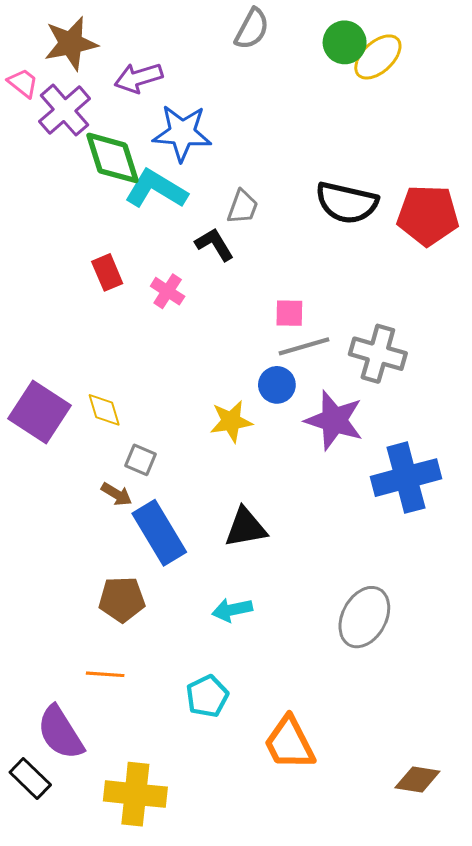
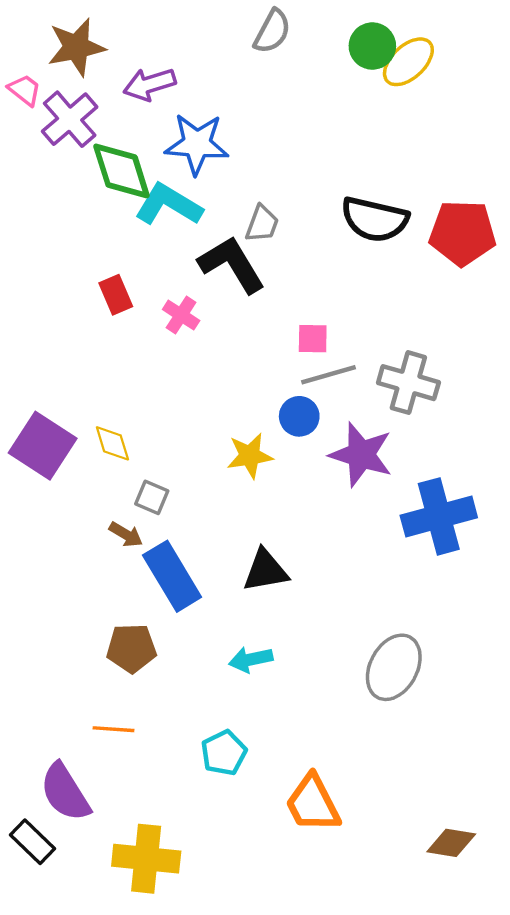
black L-shape: (214, 244) -> (232, 264), size x1.6

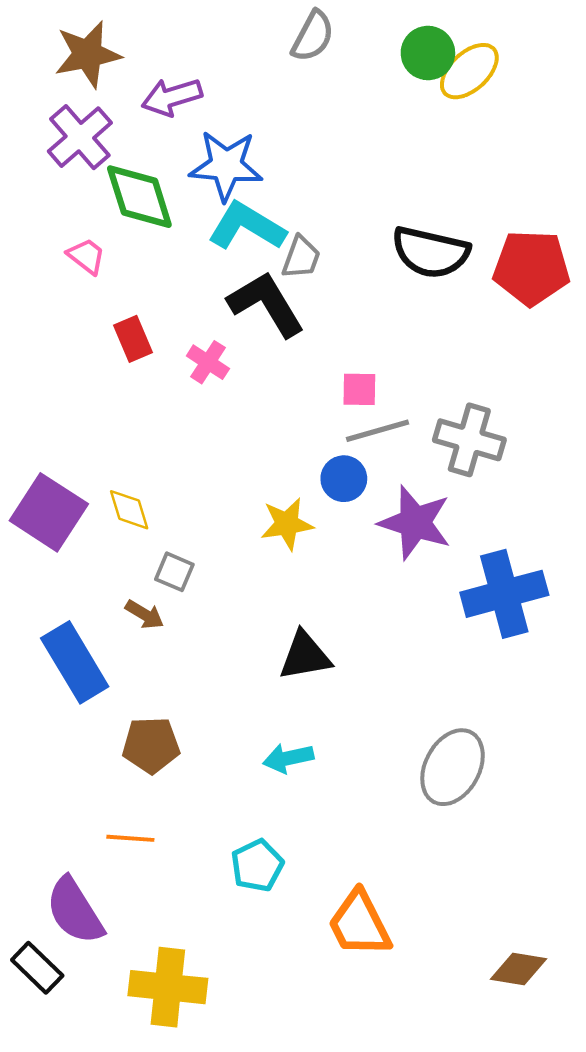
pink trapezoid: (25, 90) -> (86, 256), moved
cyan L-shape: (169, 205) -> (247, 226), moved
blue rectangle: (172, 576) -> (75, 662), moved

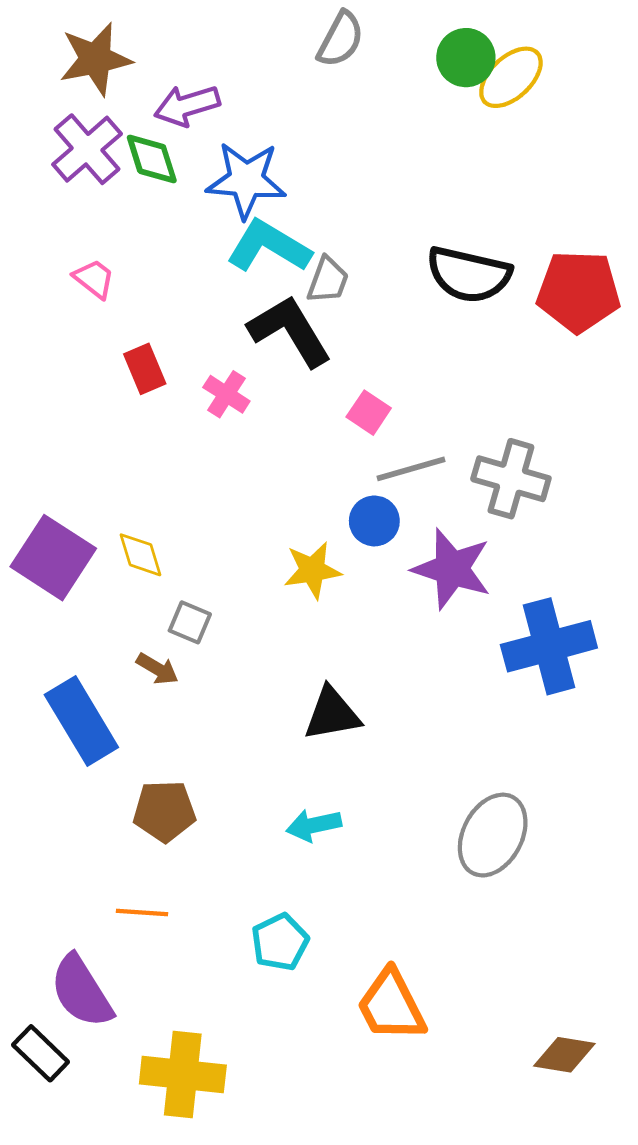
green diamond: (139, 197) -> (152, 159), moved, size x0.7
pink square: (359, 389) -> (369, 413), moved, turned 33

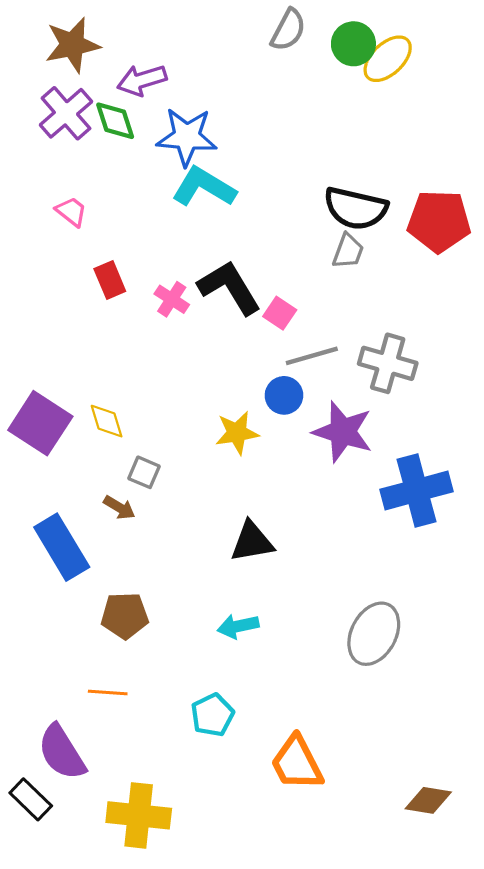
gray semicircle: (341, 39) -> (288, 30), moved
gray trapezoid: (328, 280) -> (348, 251), moved
black L-shape: (290, 331) -> (229, 287), moved

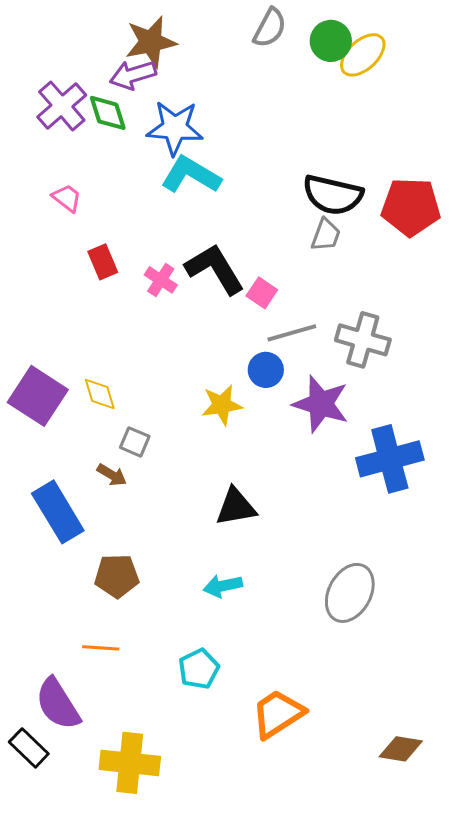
brown star: (72, 45) -> (151, 42), moved
orange trapezoid: (297, 763) -> (278, 714), turned 84

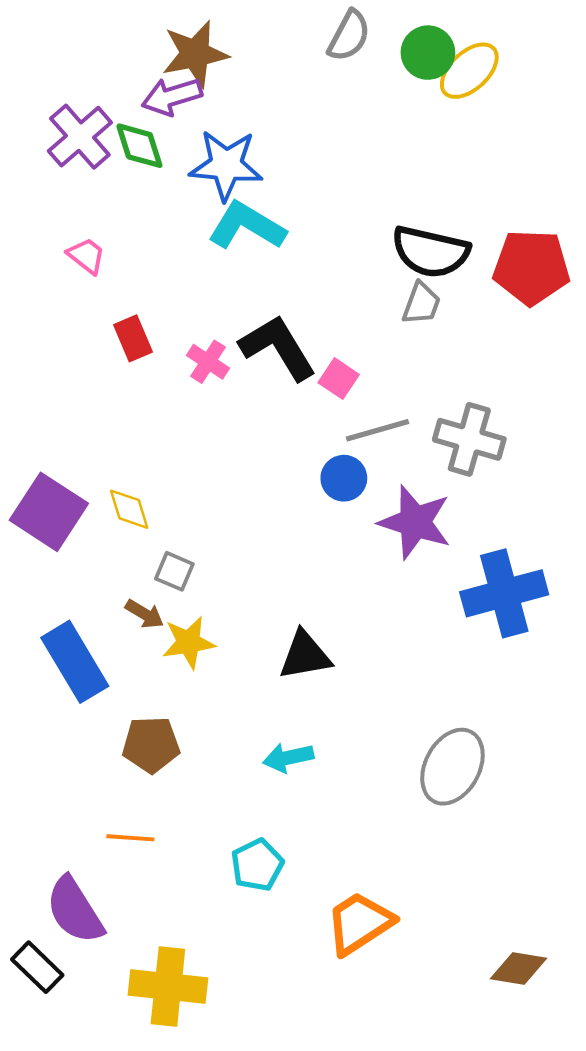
yellow star: (222, 405) -> (189, 642), moved

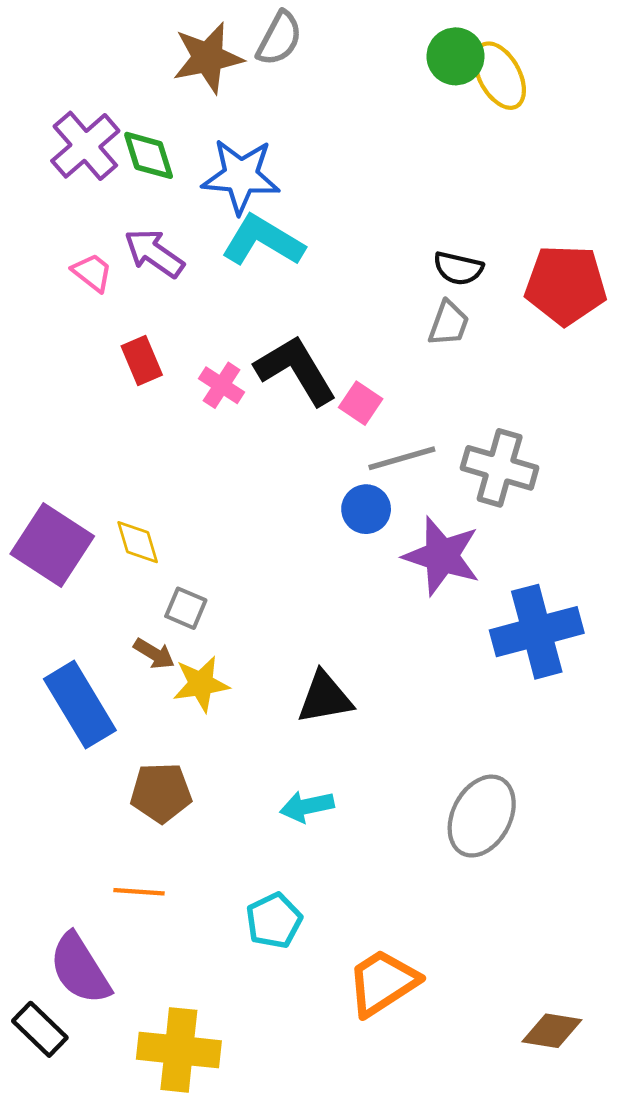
gray semicircle: (349, 36) -> (279, 38), moved
yellow ellipse: (469, 71) -> (500, 76), turned -76
purple arrow: (172, 97) -> (154, 253), moved, turned 52
black semicircle: (430, 252) -> (458, 268), size x0.6

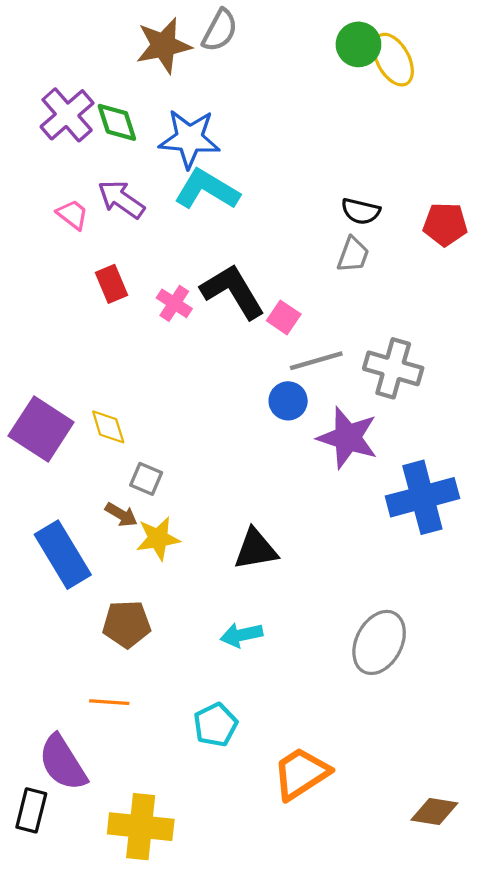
red pentagon: (566, 285) -> (445, 224), size x0.7
black rectangle: (40, 1029) -> (31, 810), turned 60

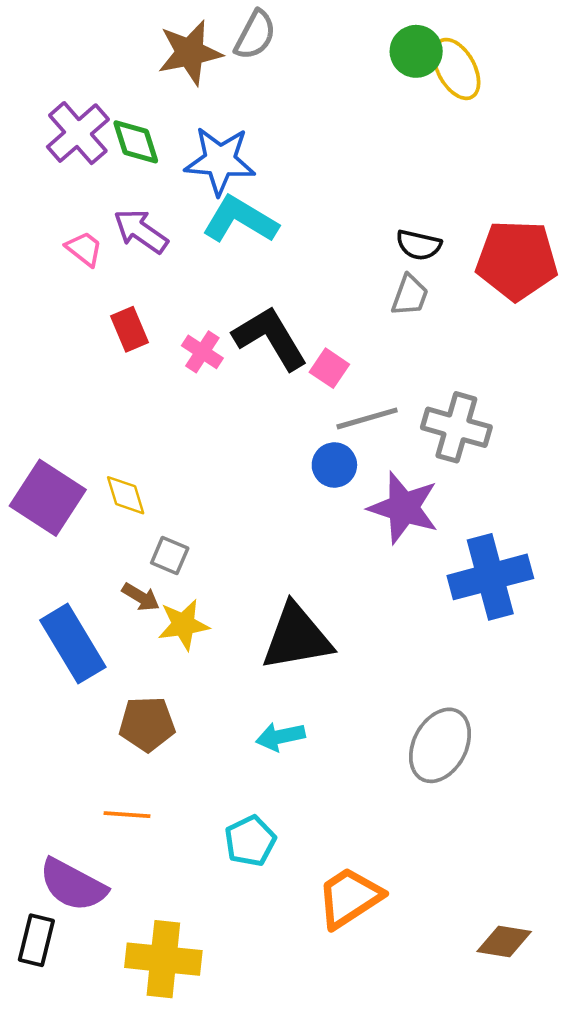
red pentagon: (445, 224) -> (517, 260), size x1.6
black triangle: (256, 549) -> (297, 637), size x1.4
purple semicircle: (63, 763) -> (73, 885), turned -30

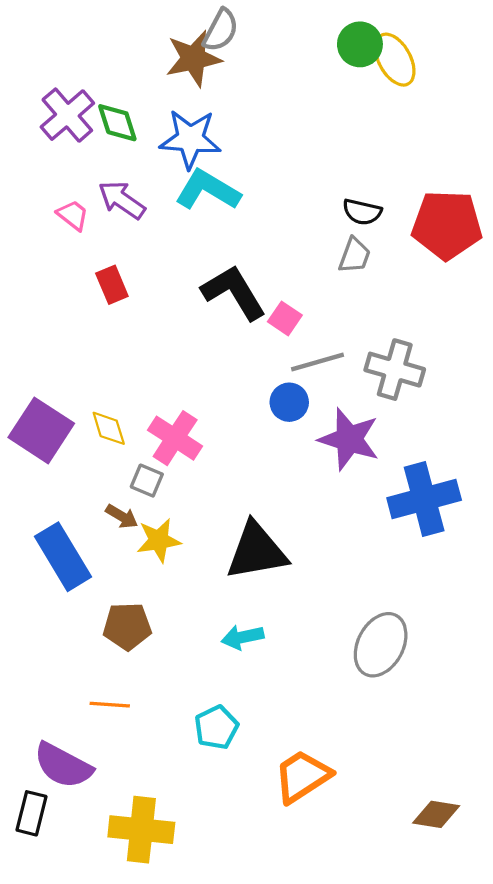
brown star: (190, 53) -> (194, 59), moved
pink cross: (202, 352) -> (175, 438), moved, size x1.5

